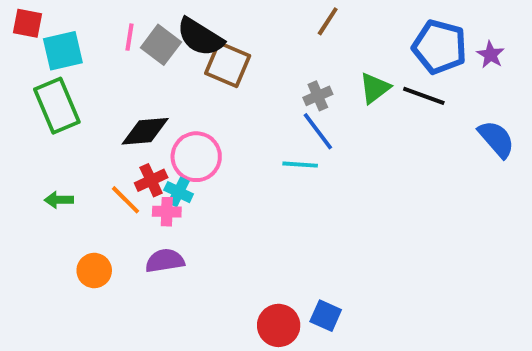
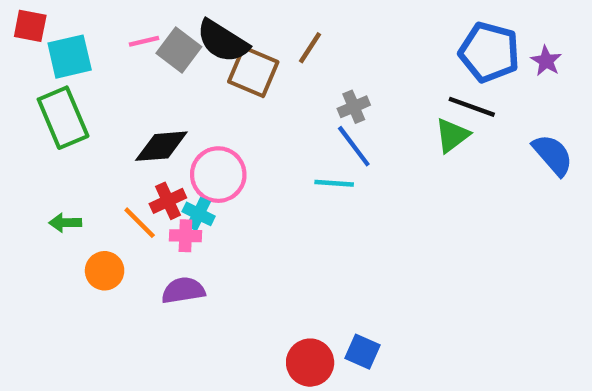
brown line: (328, 21) -> (310, 48), moved
pink line: (129, 37) -> (144, 41), turned 68
green triangle: (375, 88) -> (452, 135), moved
orange circle: (94, 271) -> (105, 271), moved

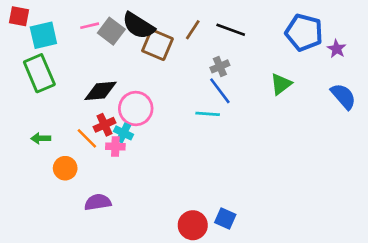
purple star: (546, 61) -> (337, 49), moved
black line: (472, 107) -> (231, 30), moved
purple semicircle: (183, 290) -> (98, 202), moved

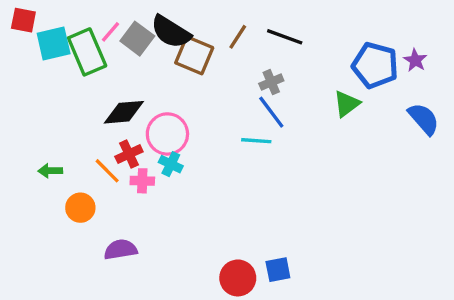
pink line: (90, 26) -> (111, 32), turned -36
blue pentagon: (304, 32) -> (375, 65), moved
green rectangle: (39, 73) -> (87, 52), moved
cyan cross: (124, 133) -> (171, 164), moved
blue square: (225, 218) -> (278, 270), turned -35

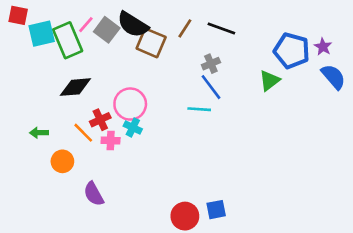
black diamond: (124, 112) -> (75, 87), moved
blue semicircle: (424, 119) -> (333, 77), moved
purple semicircle: (121, 249) -> (94, 194), turned -110

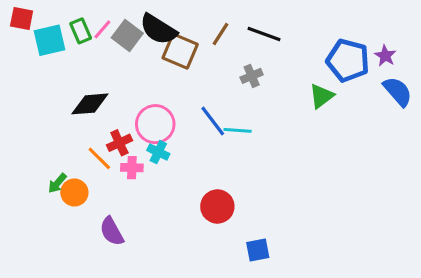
green rectangle: (68, 40) -> (81, 31), moved, size x0.6
blue line: (211, 87) -> (213, 121), moved
green arrow: (39, 133) -> (57, 183), moved, turned -48
red circle: (185, 216) -> (217, 206), moved

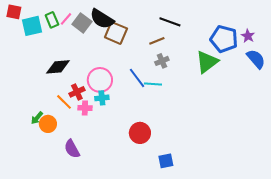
brown line: (220, 34) -> (157, 41), moved, turned 35
gray cross: (252, 76) -> (162, 61), moved
green triangle: (322, 96) -> (207, 62), size x1.4
cyan cross: (158, 152) -> (102, 98), turned -32

